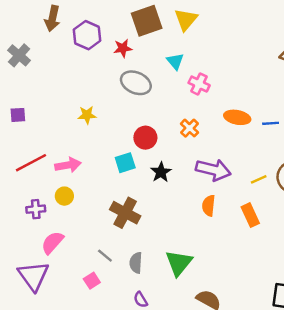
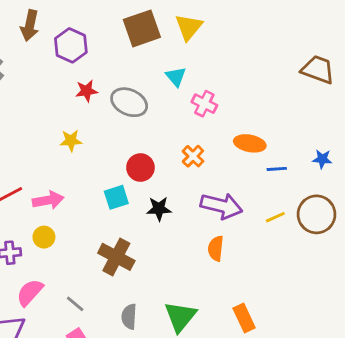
red star: (123, 48) -> (87, 91), moved
blue line: (271, 123) -> (277, 169), moved
black star: (161, 172) -> (159, 209), turned 30
orange rectangle: (250, 215) -> (244, 318), moved
gray line: (105, 256) -> (75, 304), moved

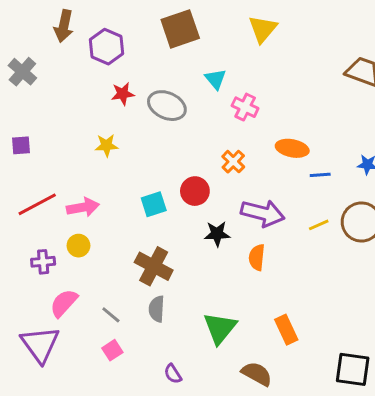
yellow triangle: (189, 27) -> (263, 29), moved
red circle: (140, 168) -> (195, 191), moved
black star: (159, 209) -> (217, 234), moved
gray semicircle: (129, 317) -> (157, 309), moved

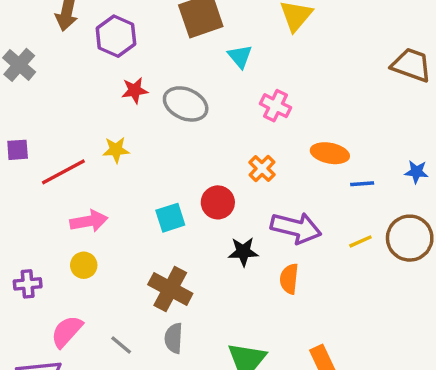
cyan triangle: (216, 79) -> (240, 56), moved
red line: (37, 204) -> (63, 172), moved
purple cross: (43, 262) -> (28, 284), moved

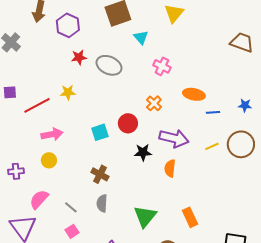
brown cross: (170, 289) -> (100, 174), size x0.7

